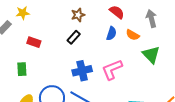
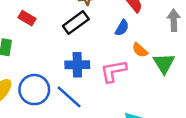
orange semicircle: (133, 35) -> (140, 50), moved
black rectangle: (74, 37) -> (76, 23), size x1.5

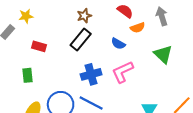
blue semicircle: (122, 28) -> (118, 44), moved, turned 104
orange semicircle: (140, 50) -> (138, 28), moved, turned -48

